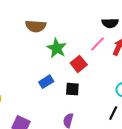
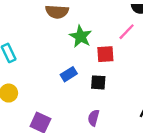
red square: (79, 64) -> (105, 54), turned 35

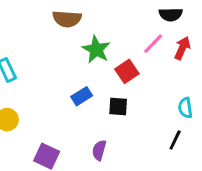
red square: (105, 54) -> (127, 71), turned -30
purple semicircle: (94, 118) -> (99, 150), moved

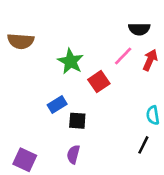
brown semicircle: (67, 19) -> (21, 41), moved
black square: (118, 106) -> (77, 121), moved

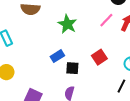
red square: (99, 82) -> (99, 57), moved

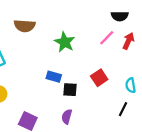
blue rectangle: (57, 56) -> (54, 77), turned 48

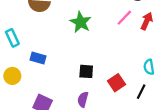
blue rectangle: (54, 77) -> (38, 58), moved
red square: (99, 78) -> (116, 83), moved

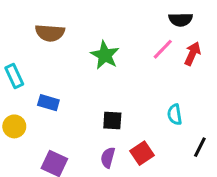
cyan semicircle: (149, 67) -> (175, 115), moved
red square: (116, 83) -> (142, 153), moved
black line: (141, 92) -> (200, 147), moved

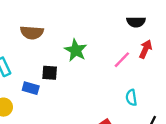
pink line: (163, 49) -> (122, 60), moved
black square: (112, 120) -> (50, 73), moved

